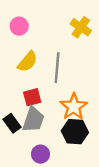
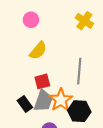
gray line: (57, 68) -> (79, 71), moved
orange star: (74, 107) -> (61, 100), moved

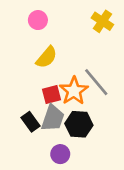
gray line: (79, 71) -> (96, 82), turned -45
orange star: (61, 100) -> (74, 91), moved
black hexagon: (79, 111) -> (79, 124), moved

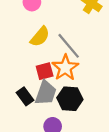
gray line: (96, 82) -> (69, 46), moved

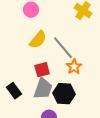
orange star: (65, 68) -> (74, 67), moved, size x0.7
black rectangle: (25, 96) -> (14, 91), moved

